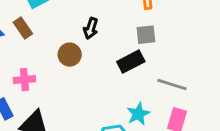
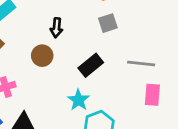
black rectangle: (131, 62) -> (91, 65), moved
cyan star: (138, 114) -> (78, 100), moved

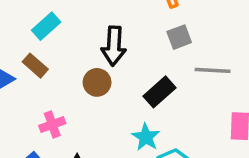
black arrow: (56, 28) -> (114, 46), size x1.5
gray line: (141, 63) -> (213, 70), moved

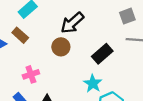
gray square: (179, 37) -> (127, 16), moved
black arrow: (114, 46) -> (72, 23), turned 45

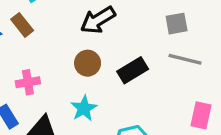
brown circle: (61, 47) -> (88, 63), moved
cyan star: (93, 83) -> (84, 108), moved

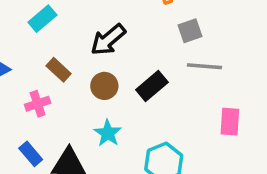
brown rectangle: (22, 25) -> (59, 70), moved
pink cross: (28, 82) -> (38, 104), moved

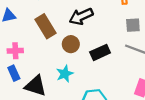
brown rectangle: (59, 70) -> (45, 26), size x1.5
pink cross: (38, 104) -> (15, 51), moved

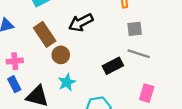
brown circle: (71, 44) -> (61, 55), moved
black rectangle: (100, 52) -> (113, 66), moved

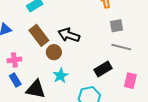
black arrow: (81, 22) -> (69, 35), moved, turned 50
black rectangle: (113, 66) -> (103, 69), moved

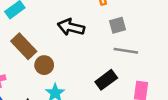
black arrow: (69, 35) -> (71, 27), moved

